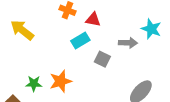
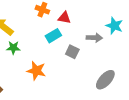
orange star: (61, 81) -> (36, 71), turned 30
green star: (34, 84) -> (13, 48), moved

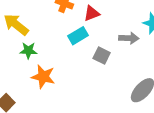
red triangle: (64, 18) -> (92, 13), turned -32
orange star: (36, 71) -> (43, 77), moved

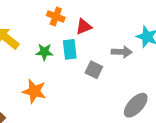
cyan rectangle: (78, 36) -> (70, 49), turned -66
green star: (28, 51) -> (44, 52), moved

